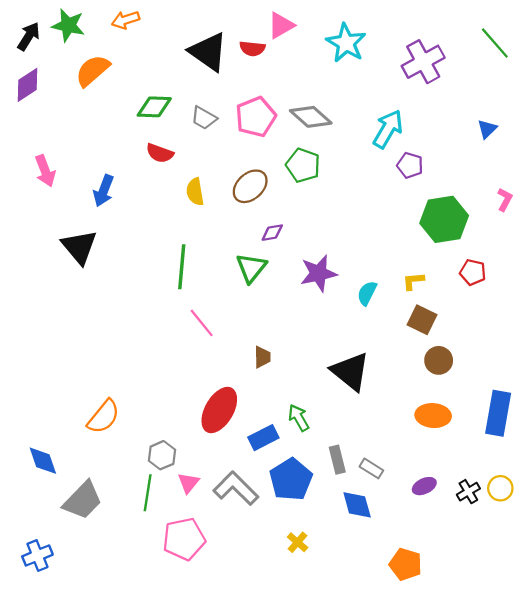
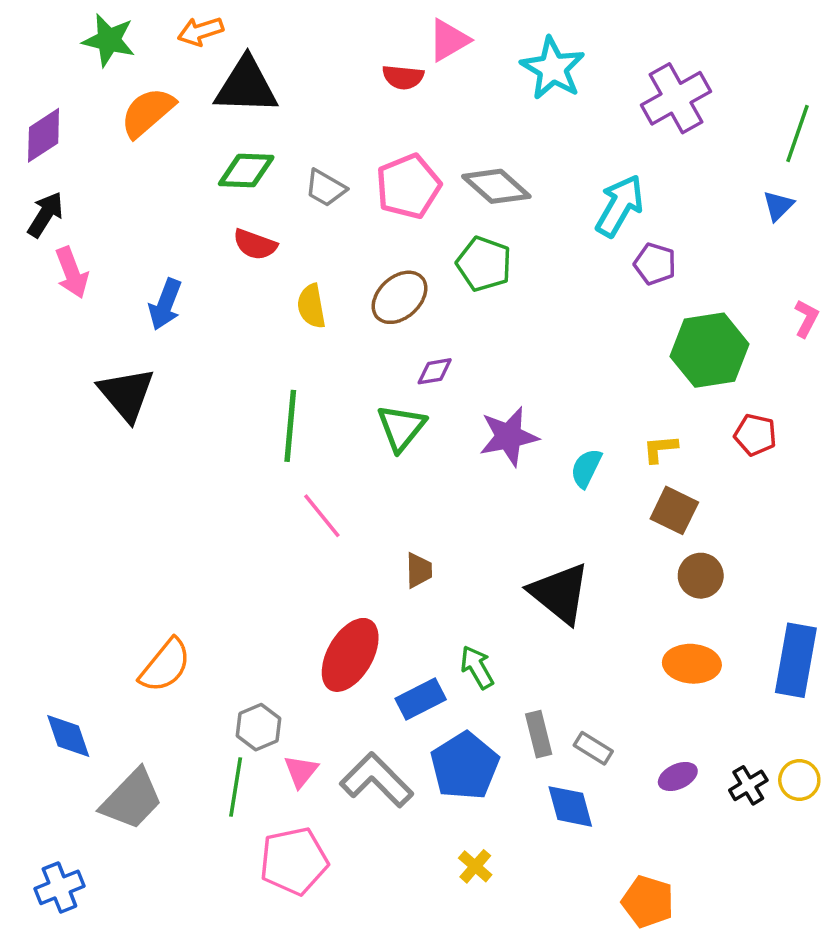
black arrow: (29, 36) -> (45, 215), moved
green line: (495, 43) -> (798, 133), moved, turned 60
black triangle: (208, 52) -> (246, 86), moved, turned -33

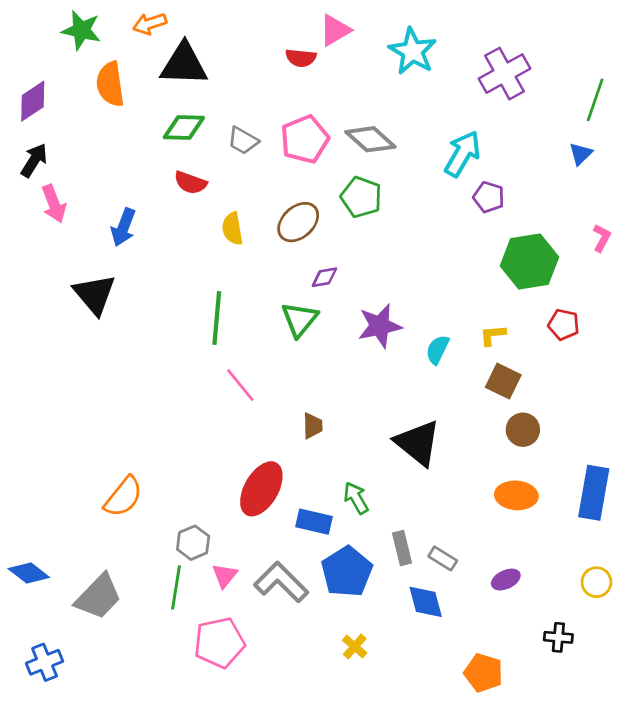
orange semicircle: (148, 112) -> (110, 84), turned -57
blue rectangle: (421, 699) -> (314, 522), turned 40
blue diamond: (68, 736) -> (29, 573), moved, turned -33
black cross: (748, 785) -> (558, 637), moved, turned 36

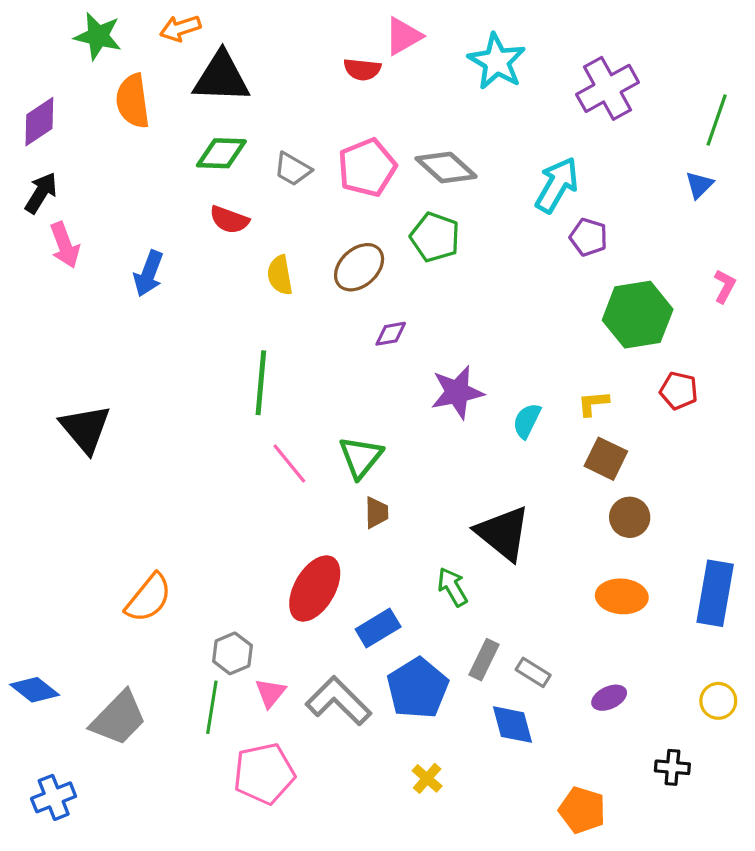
black triangle: (94, 294) -> (85, 429), moved
green triangle: (299, 319) -> (361, 457), moved
green arrow: (356, 498) -> (452, 587), moved
blue rectangle: (314, 522) -> (378, 628), turned -44
gray rectangle: (402, 548) -> (484, 660), turned 40

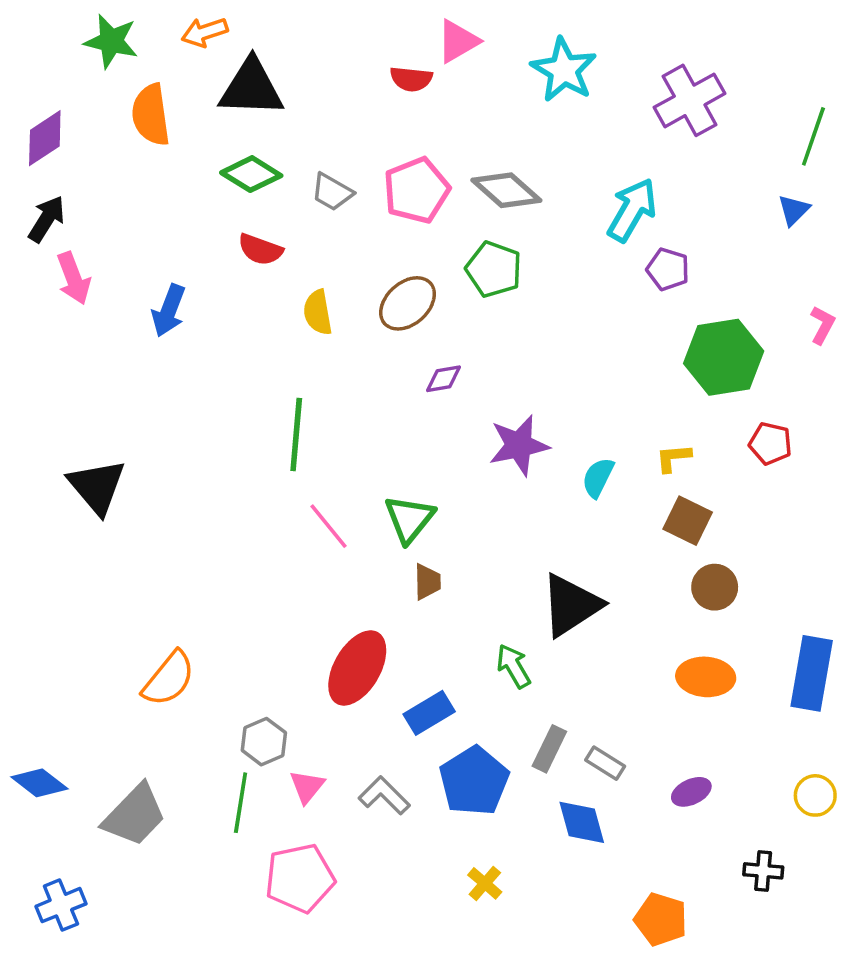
green diamond: (221, 153) -> (251, 174), turned 30
black triangle: (503, 533) -> (571, 605), turned 48
gray L-shape: (338, 701) -> (384, 795), size x0.7

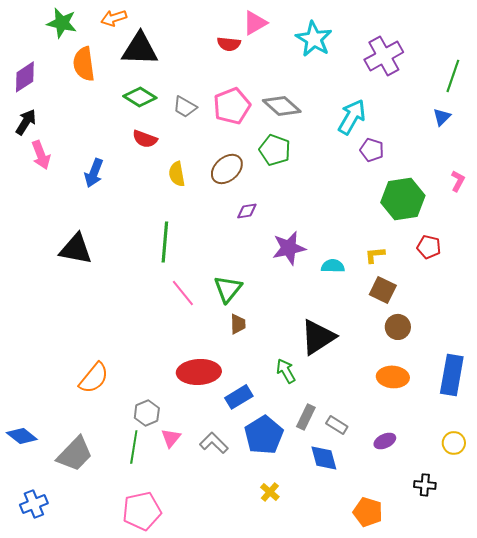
cyan semicircle: (598, 478) -> (333, 266), turned 65
black triangle: (97, 487) -> (76, 249), moved, turned -39
red ellipse: (357, 668) -> (199, 372), turned 57
pink pentagon: (300, 878) -> (142, 511), moved

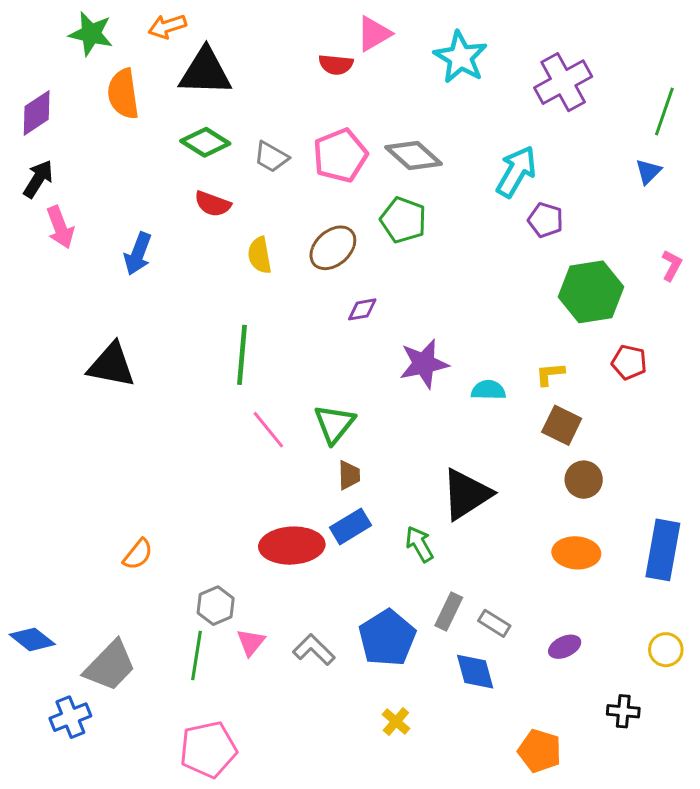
orange semicircle: (94, 378) -> (138, 554), size x0.7
blue rectangle: (239, 397) -> (350, 526), moved
blue cross: (34, 504) -> (70, 717), moved

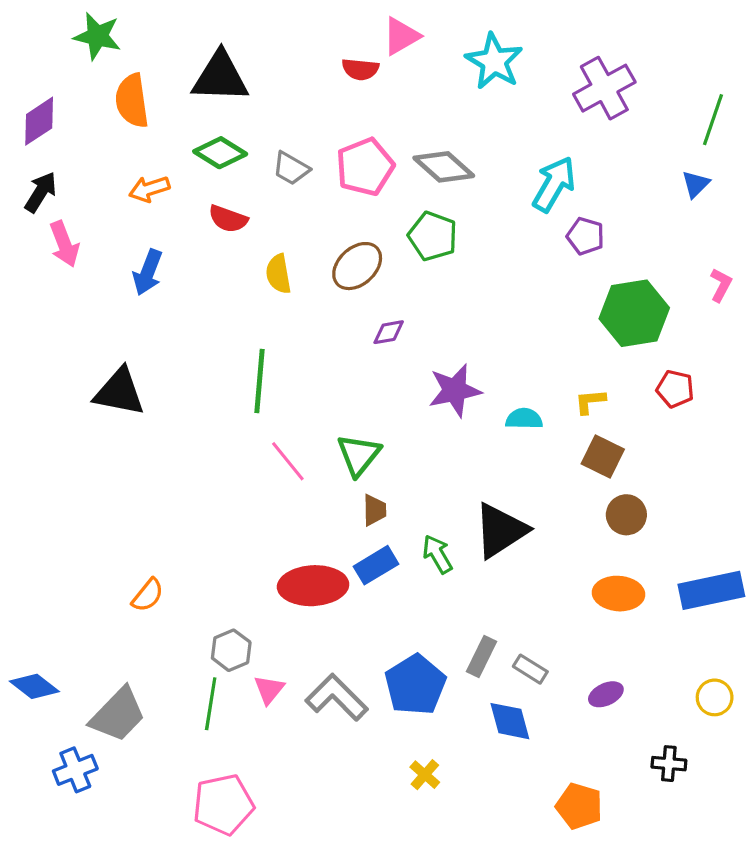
orange arrow: (167, 26) -> (149, 189), moved
green arrow: (419, 544) -> (437, 554), moved
blue rectangle: (663, 550) -> (711, 590), turned 68
gray L-shape: (314, 650) -> (337, 697), size x1.4

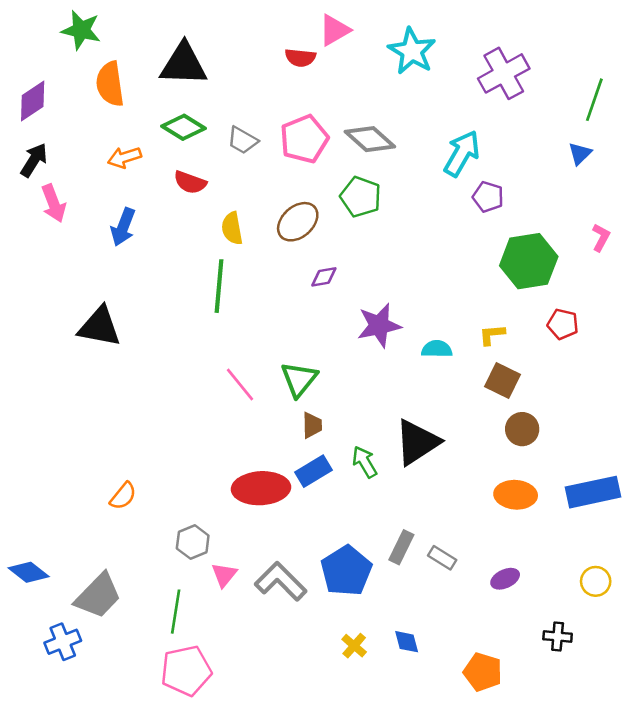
green line: (260, 381) -> (219, 286), moved
green line: (211, 704) -> (176, 612), moved
blue diamond: (510, 721) -> (407, 642), moved, size x0.7

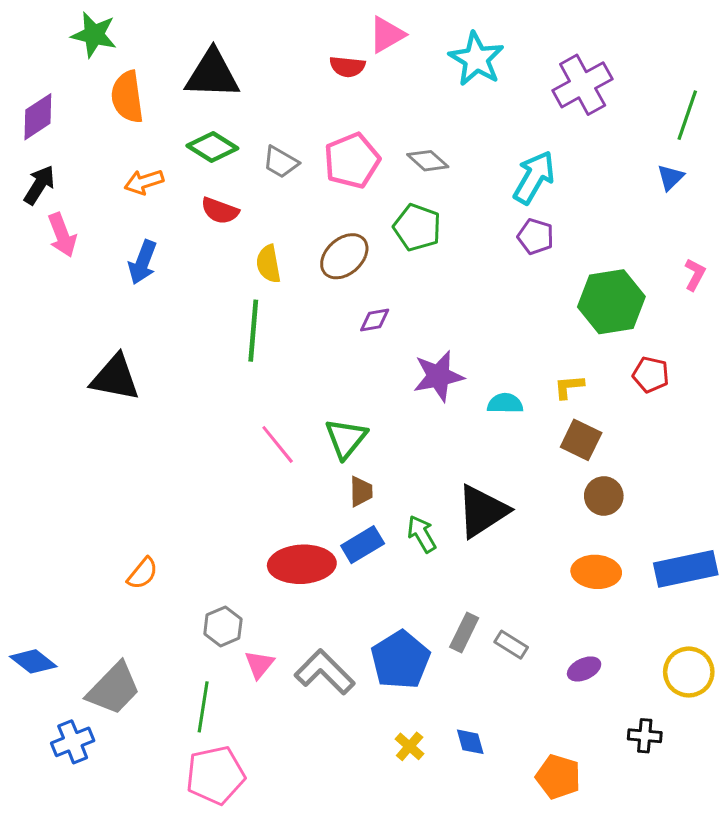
gray diamond: (370, 139) -> (428, 161), size x0.7
purple pentagon: (488, 197) -> (535, 237), moved
yellow circle: (596, 581) -> (689, 672), size x1.4

